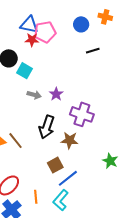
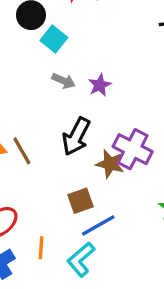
purple cross: (82, 114) -> (133, 149), moved

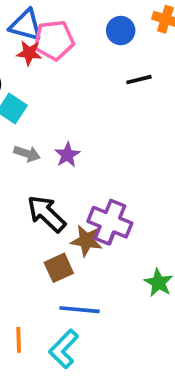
black arrow: (76, 136) -> (46, 214), turned 111
brown square: (81, 201) -> (59, 268), moved
blue line: (98, 225) -> (79, 310), turned 40

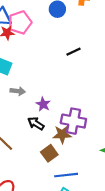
black line: (139, 80) -> (74, 52), moved
purple star: (67, 155) -> (43, 104), moved
black arrow: (46, 214) -> (36, 124), size x0.7

